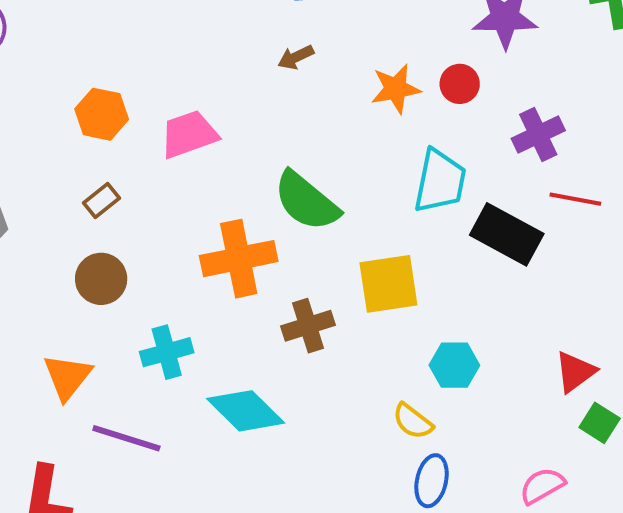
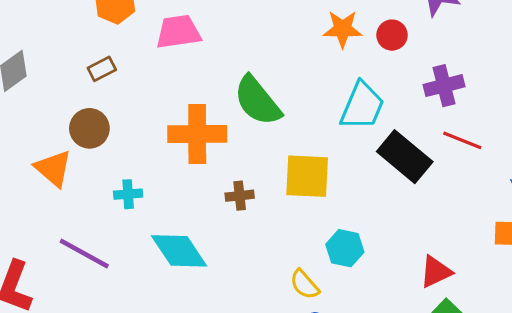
brown cross: (308, 326) -> (240, 196), size x0.7
cyan cross: (167, 352) -> (128, 194), size x0.7
orange triangle: (67, 377) -> (53, 168), moved, turned -39

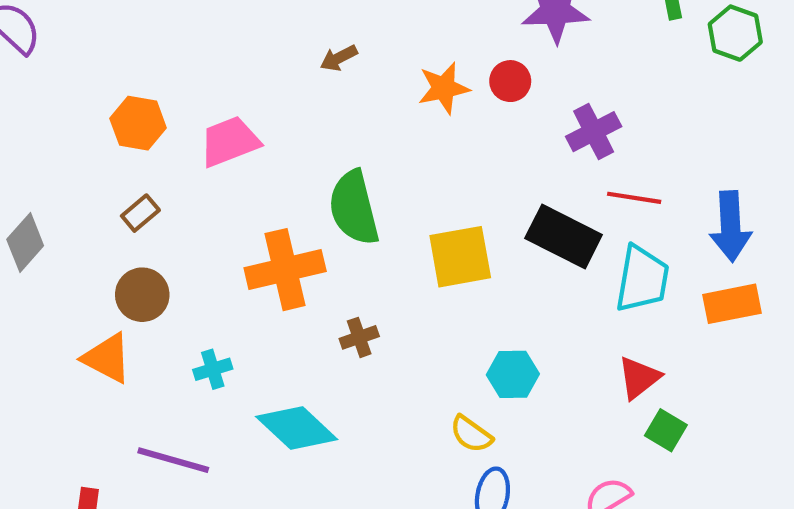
green semicircle: (257, 101) -> (354, 208), turned 38
cyan trapezoid: (362, 106) -> (642, 279), moved
yellow square: (307, 176) -> (460, 257), moved

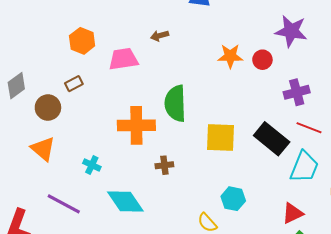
brown arrow: (339, 58) -> (160, 36), moved
brown circle: (142, 295) -> (48, 108), moved
cyan cross: (213, 369) -> (92, 165), turned 30

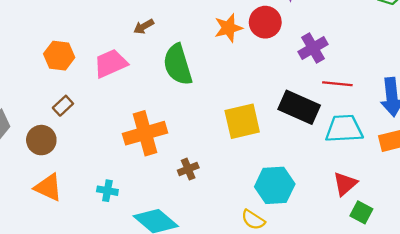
red circle: (262, 60) -> (265, 22), size x1.4
green semicircle: (175, 103) -> (178, 65), moved
cyan trapezoid: (304, 167) -> (344, 129), turned -100
cyan hexagon: (233, 199) -> (275, 185), size x1.4

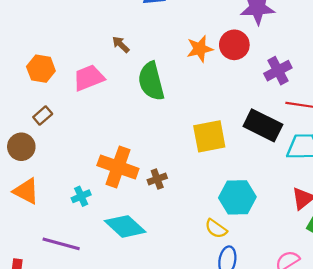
brown arrow: (144, 27) -> (121, 45), turned 72
orange cross: (145, 133) -> (118, 167), moved, turned 33
cyan cross: (107, 191) -> (81, 196), turned -36

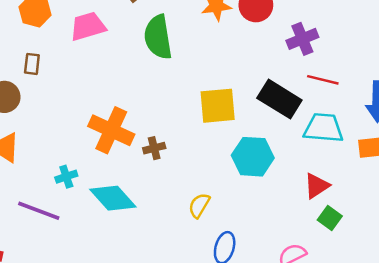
brown rectangle: (43, 115) -> (32, 64), turned -48
cyan cross: (81, 196) -> (66, 177), moved
cyan hexagon: (237, 197) -> (253, 157), moved
yellow semicircle: (216, 229) -> (199, 205), moved, turned 80

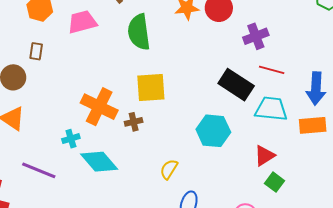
yellow square: (218, 106) -> (151, 87), moved
cyan cross: (66, 177) -> (71, 139), moved

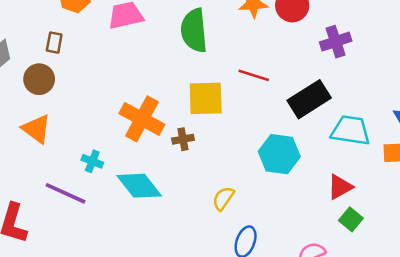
brown rectangle: (36, 51) -> (54, 43), moved
red line: (272, 70) -> (254, 75), moved
black rectangle: (236, 85) -> (309, 99), turned -68
cyan cross: (71, 139) -> (92, 161), moved, turned 36

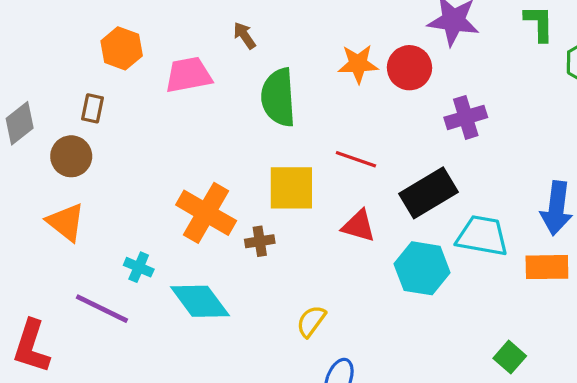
cyan hexagon: (279, 154) -> (422, 268), moved
red triangle: (340, 187) -> (359, 226), moved, turned 44
green square: (351, 219) -> (510, 357), moved

